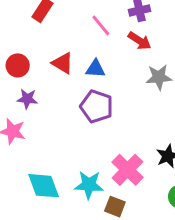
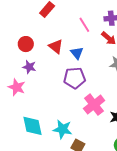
blue triangle: (95, 69) -> (77, 53), turned 40
purple pentagon: (97, 106) -> (74, 78), turned -30
pink cross: (128, 170) -> (94, 105), moved

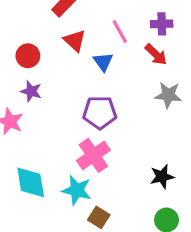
red triangle: (56, 46) -> (75, 41), moved
blue triangle: (77, 53) -> (103, 62), moved
pink cross: (94, 105) -> (93, 155), moved

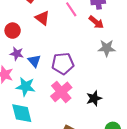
blue triangle: (103, 62) -> (34, 61), moved
black star: (162, 177) -> (94, 98), moved
cyan star: (77, 190) -> (26, 87), moved

